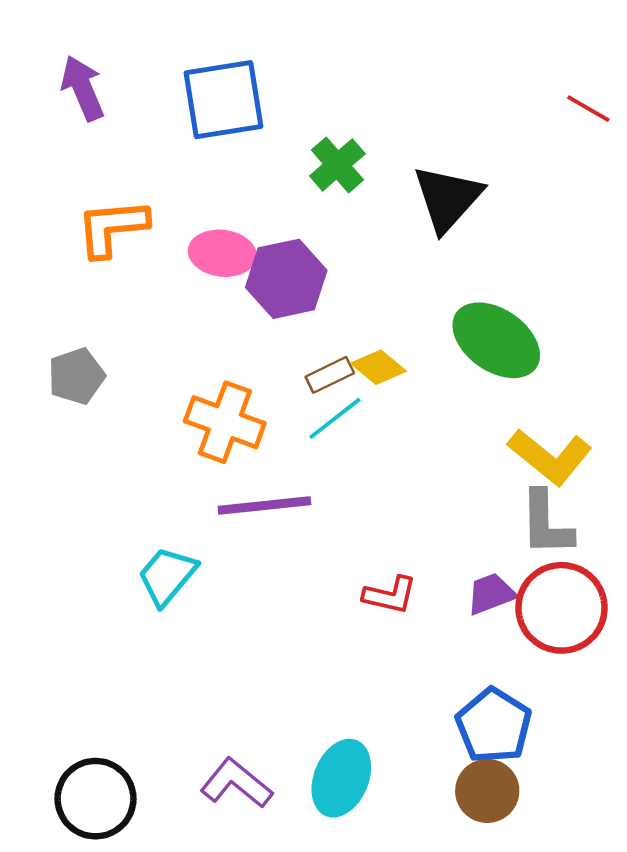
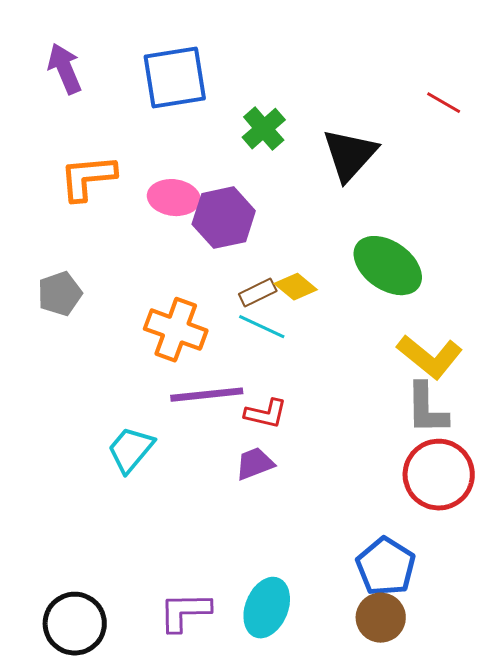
red line: (588, 109) -> (444, 103), moved
cyan line: (335, 418) -> (262, 327), turned 63
purple trapezoid: (491, 594) -> (255, 464), moved
red L-shape: (390, 595) -> (266, 414), moved
purple L-shape: (236, 783) -> (185, 612), turned -40

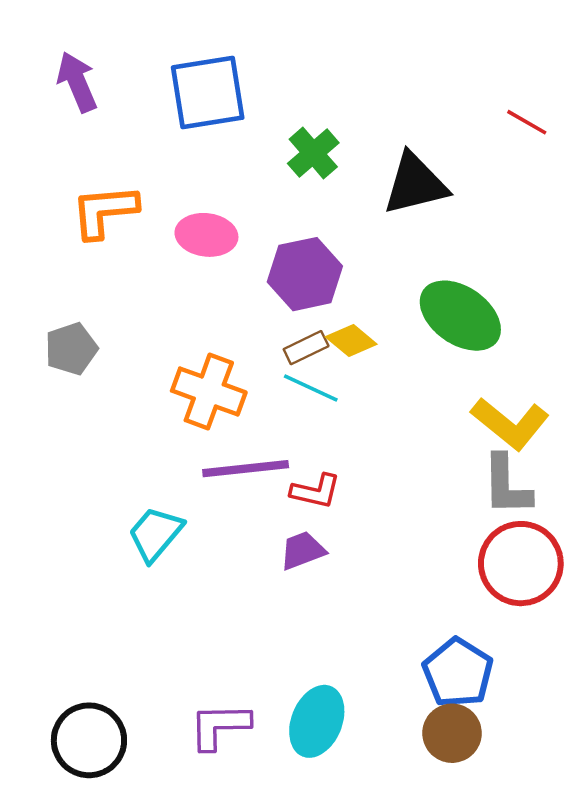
black triangle: (350, 155) -> (415, 184), turned 34
purple hexagon: (224, 218) -> (305, 274), moved

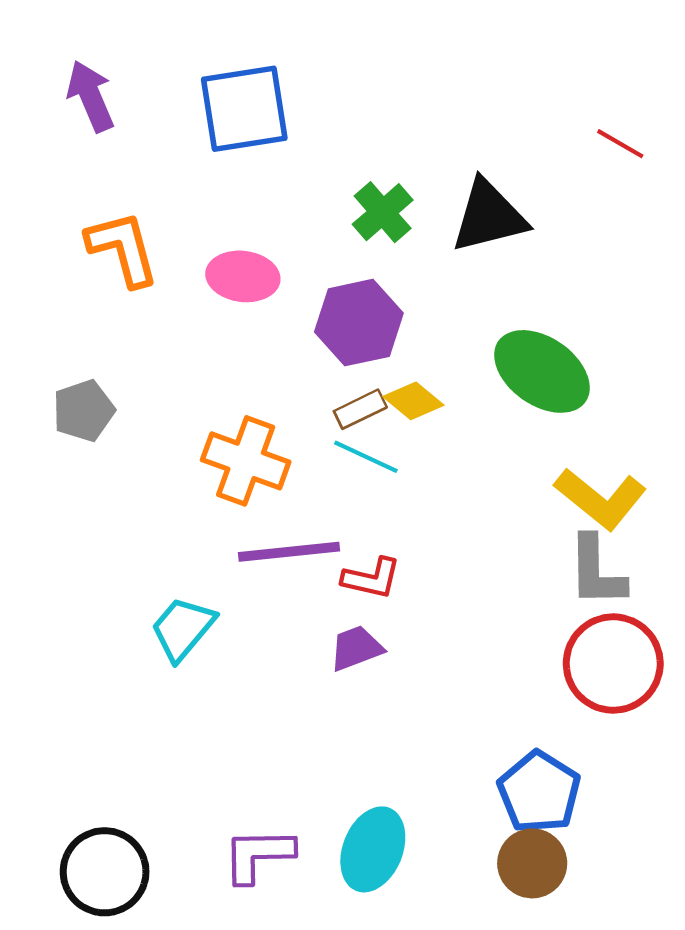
green cross: (313, 153) -> (383, 212), moved
orange L-shape: (104, 211) -> (123, 248), turned 80

